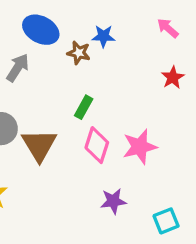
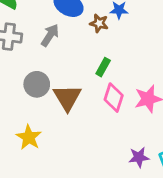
purple star: (113, 201) -> (139, 157), moved

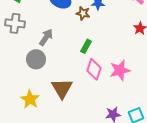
gray arrow: (50, 35) -> (46, 37), moved
brown triangle: (67, 98) -> (62, 88), moved

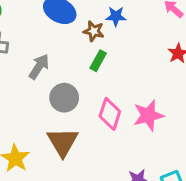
green rectangle: (86, 46) -> (98, 61), moved
gray circle: (36, 59) -> (64, 98), moved

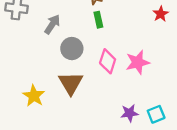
green rectangle: (98, 61) -> (98, 20), turned -42

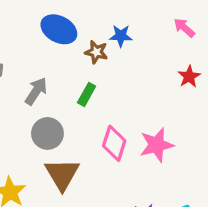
green rectangle: (98, 20) -> (87, 94), moved, turned 42
gray circle: (72, 49) -> (47, 133), moved

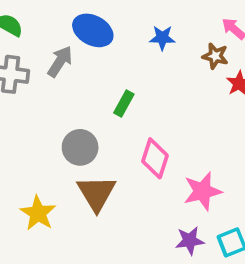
brown star: (96, 52) -> (215, 56), moved
gray arrow: (36, 91) -> (60, 61), moved
pink star: (157, 145) -> (202, 191), moved

